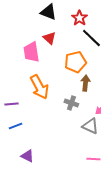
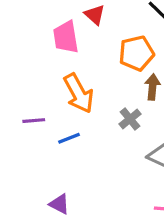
gray cross: (71, 103) -> (130, 119), turned 32
blue line: (15, 126) -> (69, 138), moved

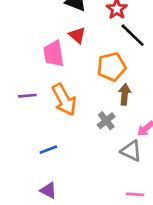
purple line: (34, 121) -> (27, 96), moved
blue line: (69, 138) -> (48, 150), moved

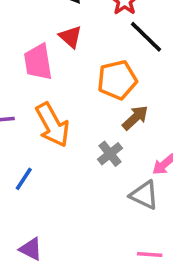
brown arrow: (125, 94) -> (135, 118), turned 42
blue line: (48, 150) -> (24, 179), moved, turned -36

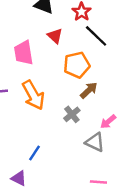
red triangle: (70, 37) -> (55, 36), moved
blue line: (24, 179) -> (34, 153), moved

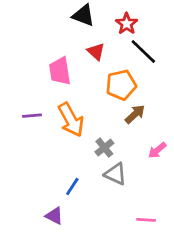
gray cross: (72, 114) -> (104, 148), moved
gray triangle: (95, 142) -> (115, 174), moved

